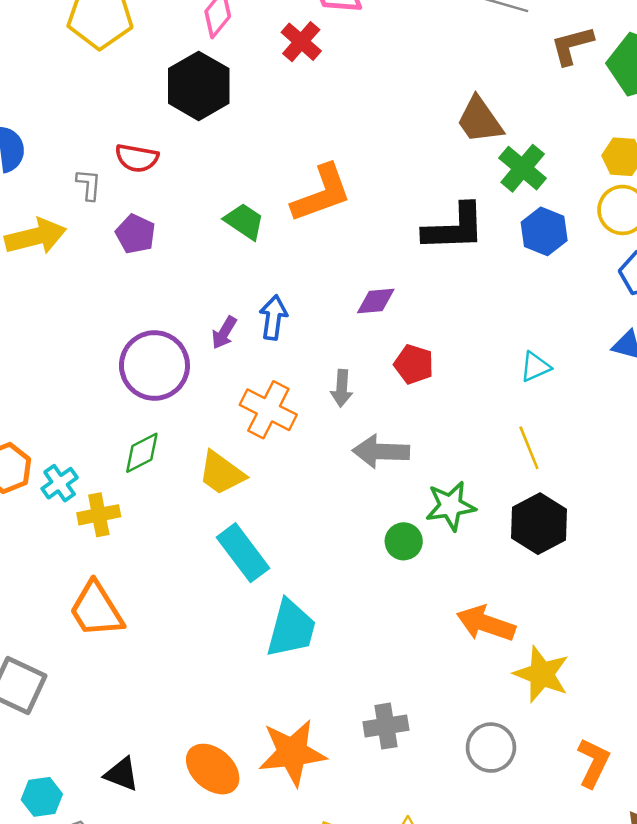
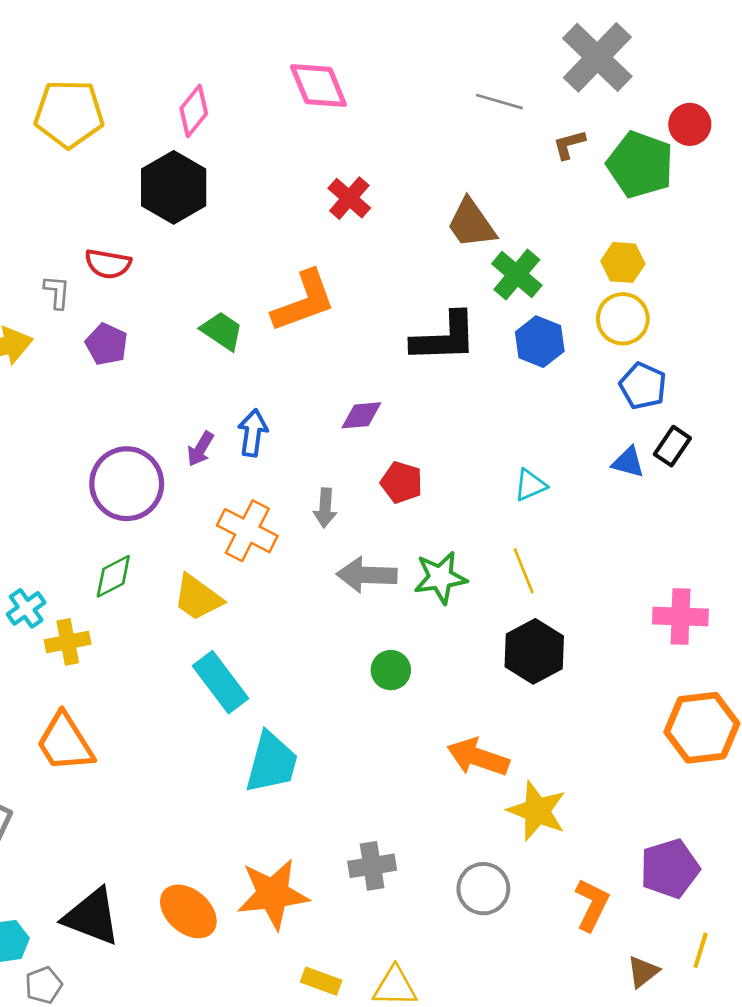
red cross: (301, 42) -> (349, 198), moved
brown L-shape: (572, 45) -> (569, 144), size x0.7
green star: (450, 506) -> (440, 578), moved
black triangle: (122, 774) -> (92, 917), size x1.6

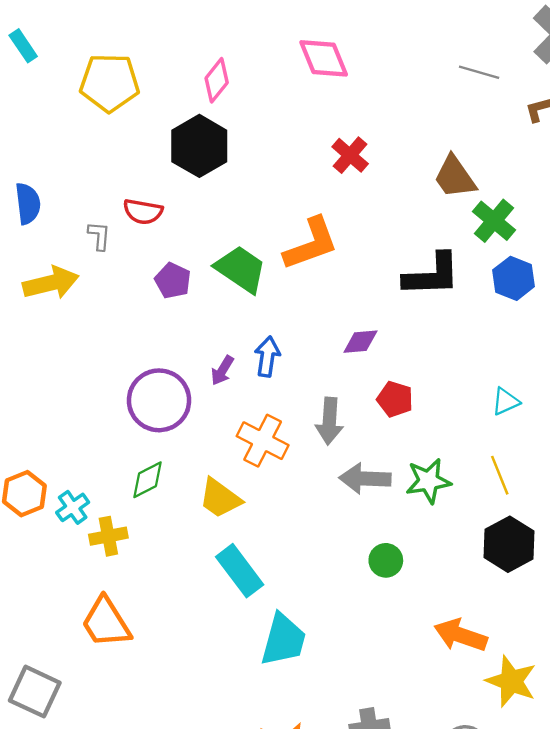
green trapezoid: (222, 331) -> (241, 269), size x1.4
purple pentagon: (107, 344) -> (173, 281), moved
gray arrow: (325, 508) -> (329, 421), size x1.4

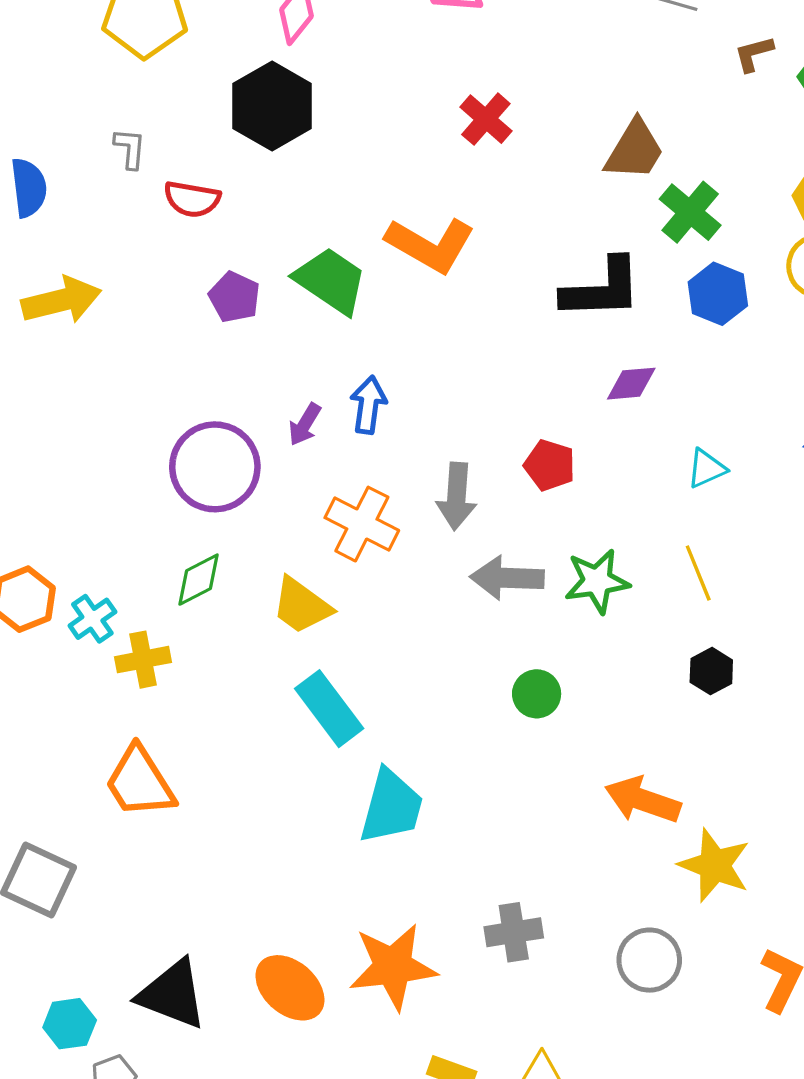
brown trapezoid: (455, 177) -> (635, 150), turned -114
gray L-shape: (99, 236) -> (130, 148), moved
orange L-shape: (311, 244) -> (430, 245), turned 50
purple diamond: (360, 342) -> (631, 384), moved
black hexagon: (509, 544) -> (711, 671), size x0.6

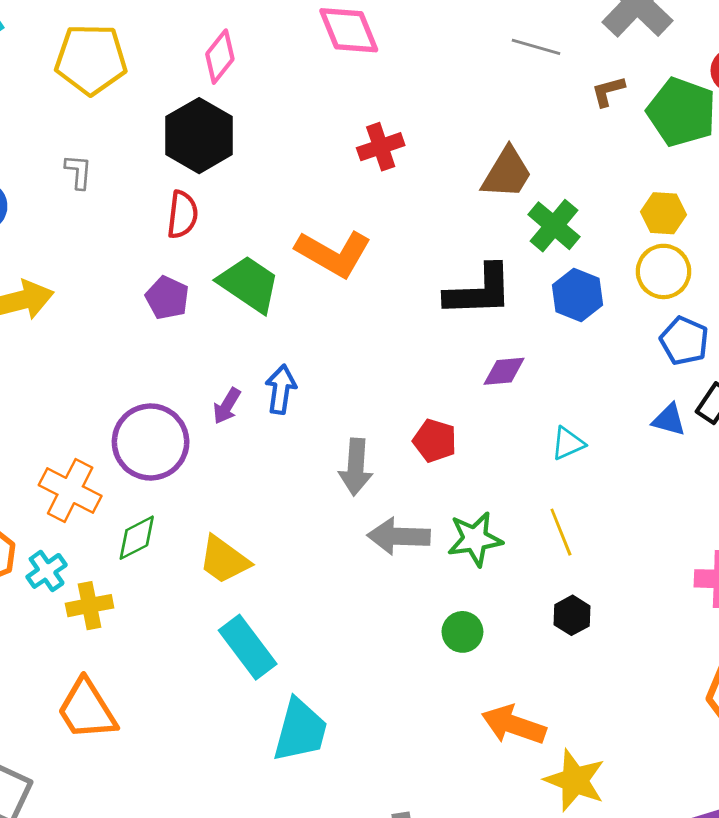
red cross: (486, 119) -> (381, 147), turned 30
red semicircle: (192, 199) -> (182, 215), moved, turned -93
orange cross: (362, 524) -> (70, 491), moved
green circle: (537, 694) -> (462, 632), moved

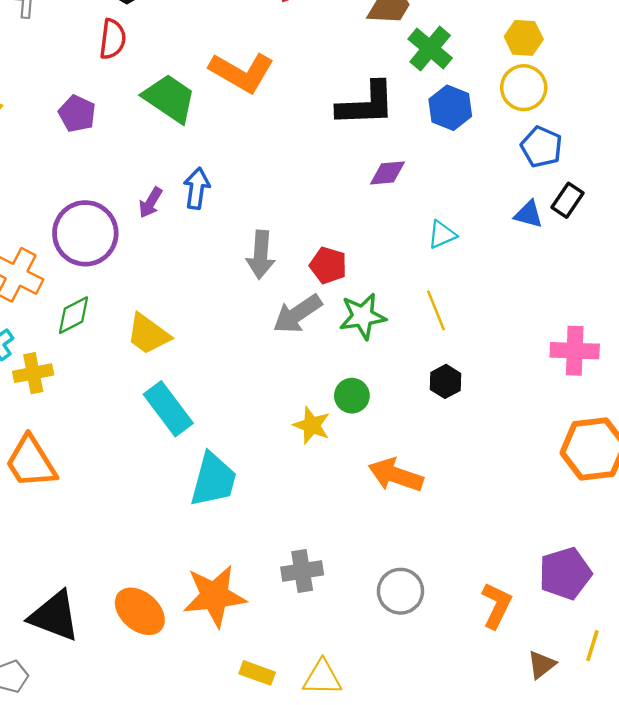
purple pentagon: (167, 298) -> (77, 114), moved
red pentagon: (435, 441) -> (328, 265), moved
gray arrow: (399, 536) -> (297, 314), turned -36
yellow star: (575, 780) -> (312, 425), moved, size x0.7

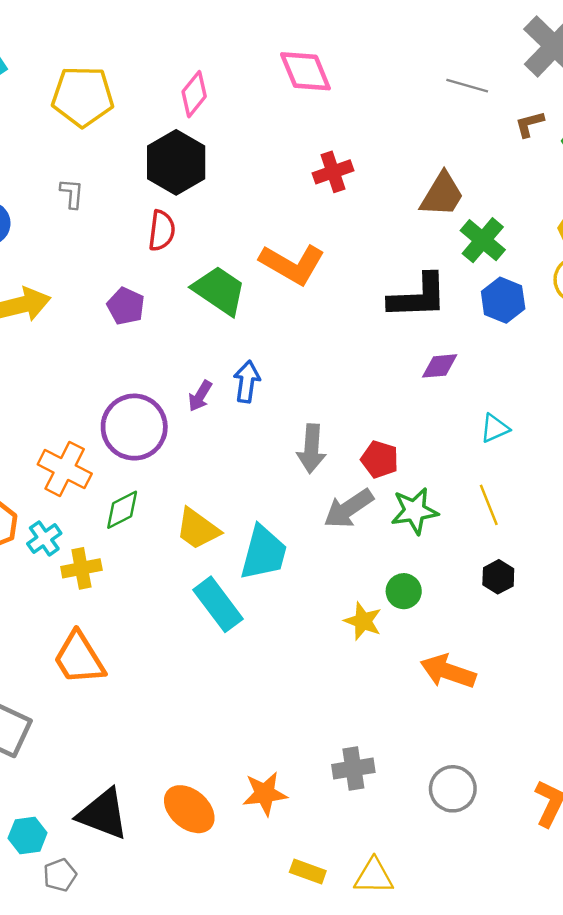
cyan trapezoid: (213, 480) -> (264, 553), moved
orange star: (214, 596) -> (265, 794), size x0.7

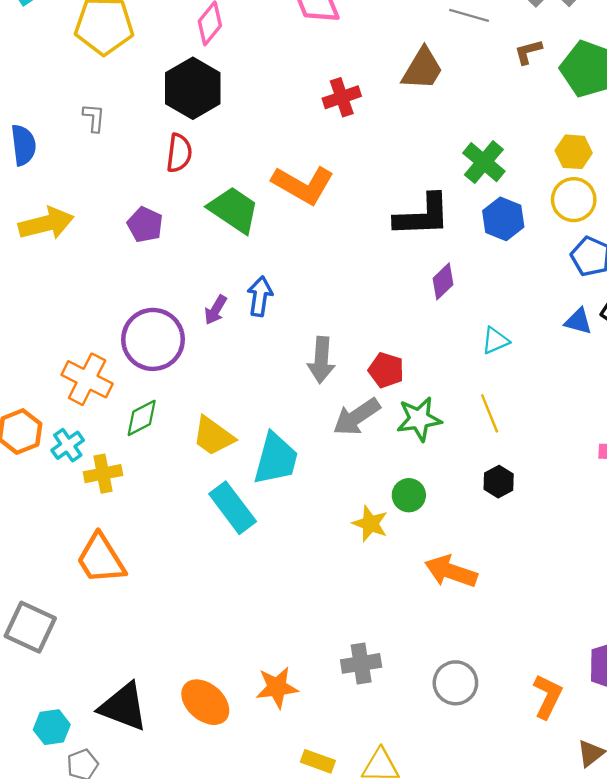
brown trapezoid: (442, 195) -> (422, 69), moved
purple diamond: (440, 366) -> (443, 281), turned -39

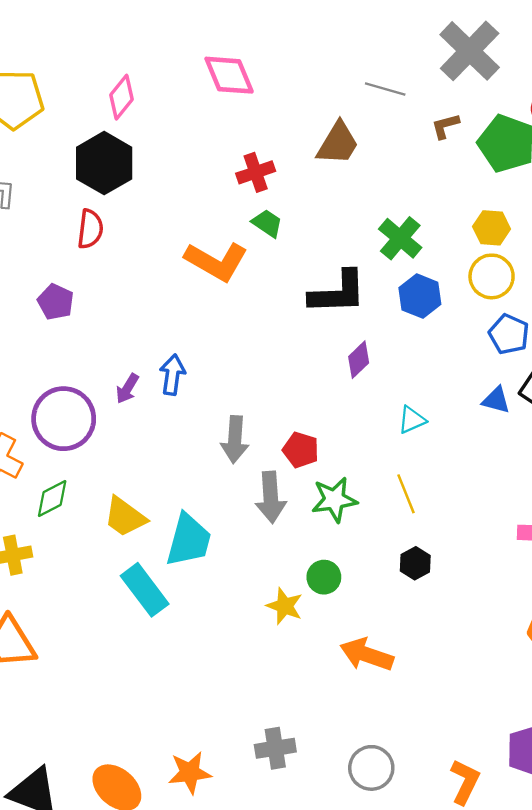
green trapezoid: (234, 210) -> (267, 223), moved, size x0.6
gray arrow: (357, 417) -> (271, 497), turned -60

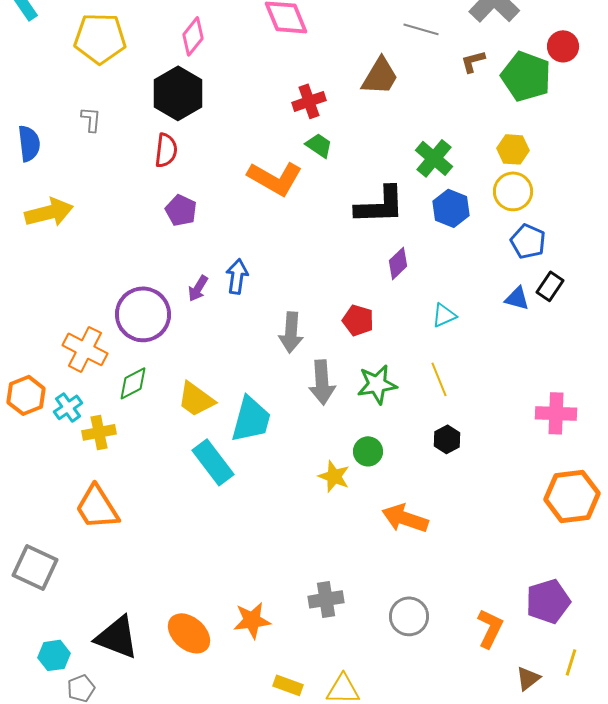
purple pentagon: (56, 302) -> (181, 210), moved
red pentagon: (301, 450) -> (358, 320), moved

